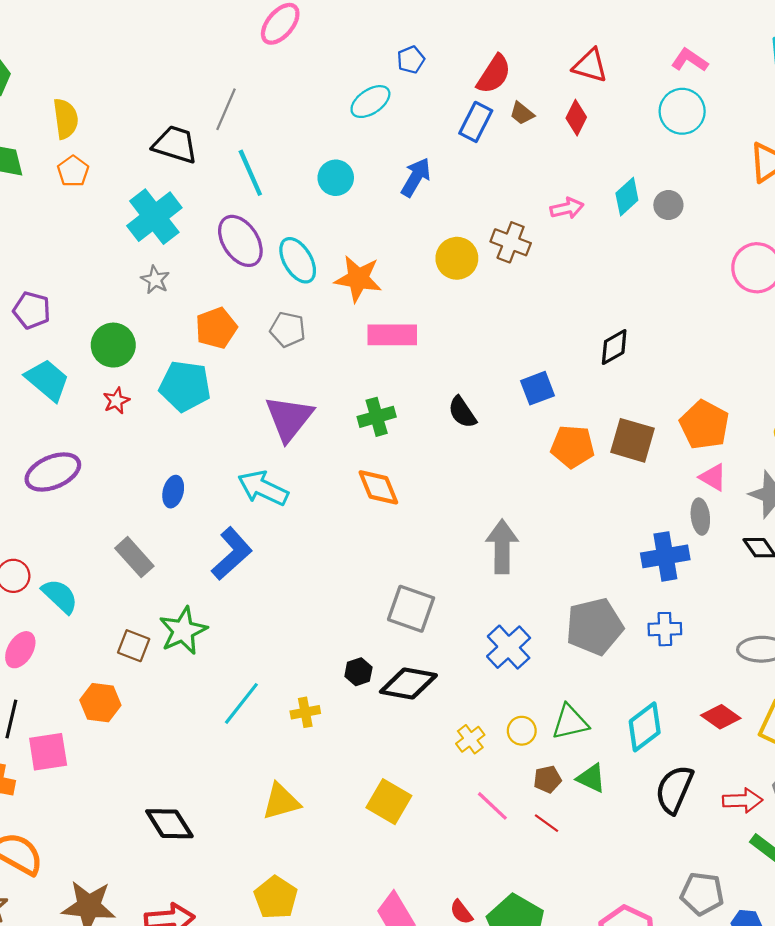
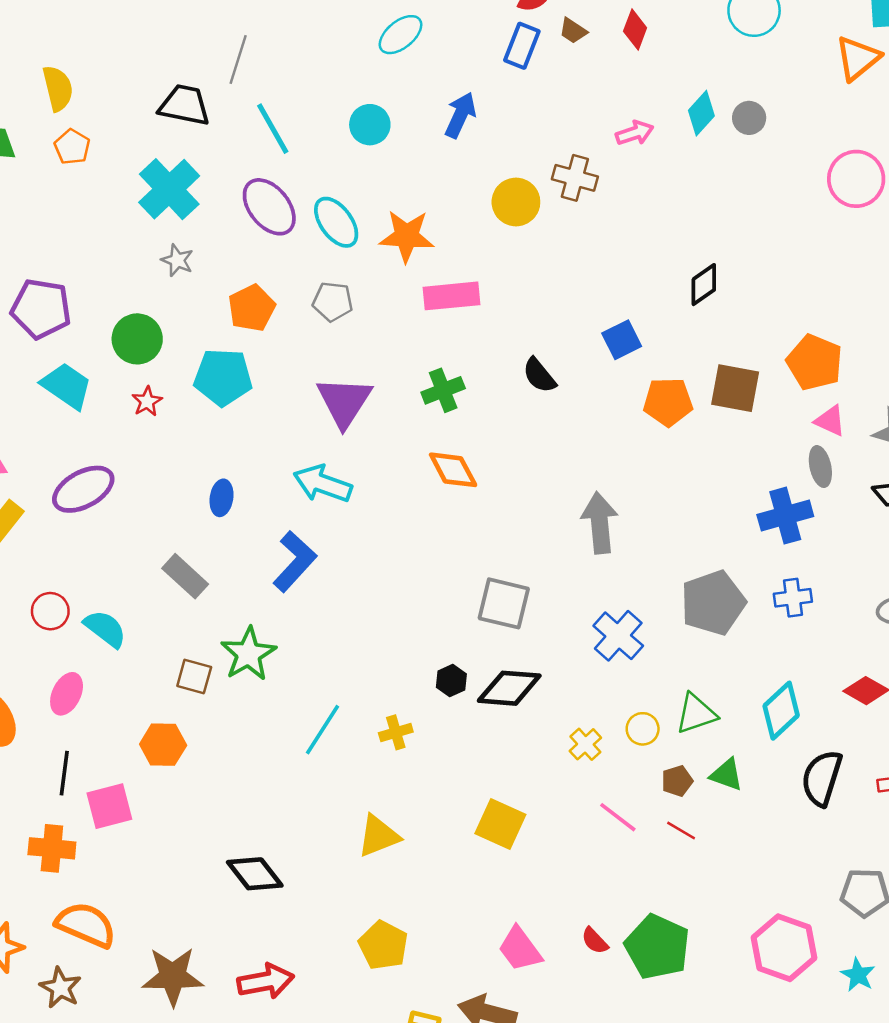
purple pentagon: (32, 310) -> (41, 309), size x1.4

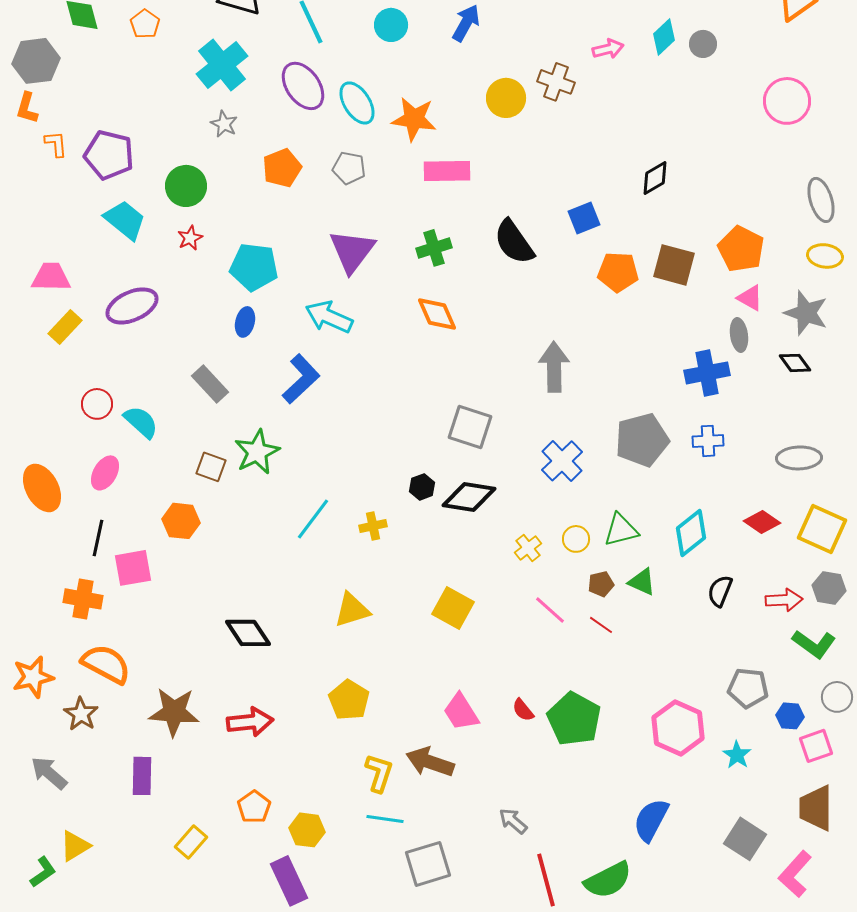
black semicircle: (539, 375) -> (514, 242), size x1.5
cyan pentagon: (223, 377) -> (254, 267), moved
black semicircle: (822, 778) -> (720, 591), size x0.7

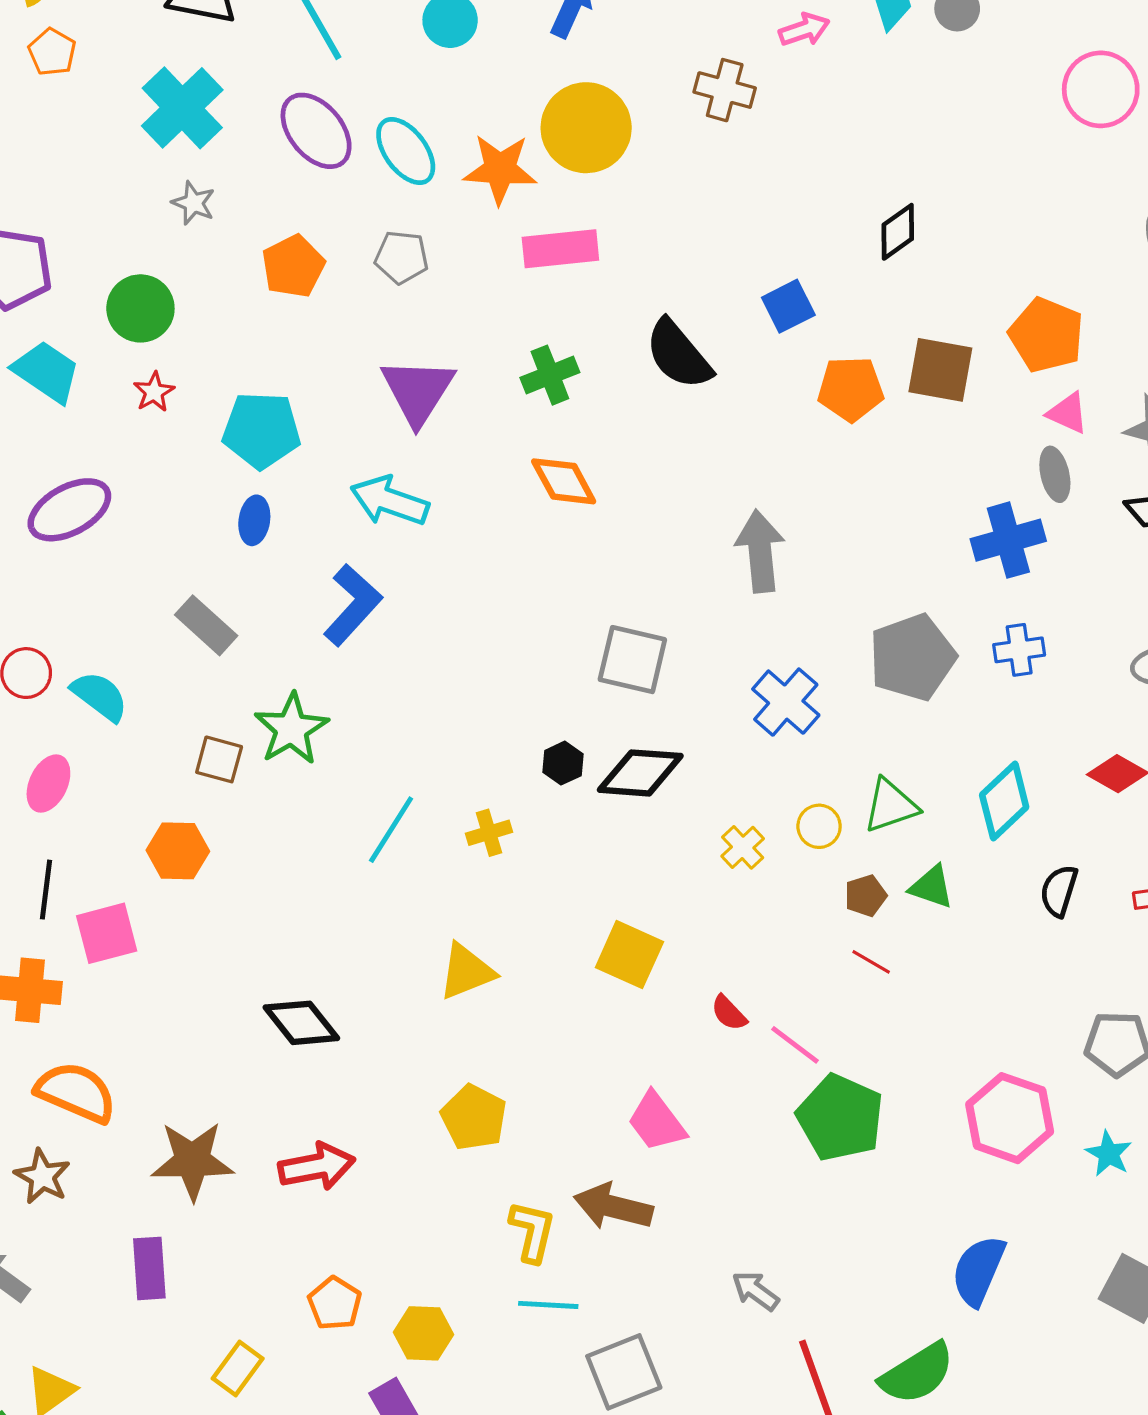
yellow circle: (506, 98) -> (586, 128), moved, size x1.4
pink line: (550, 610) -> (795, 1045), moved
red semicircle: (523, 710) -> (729, 1013), moved

